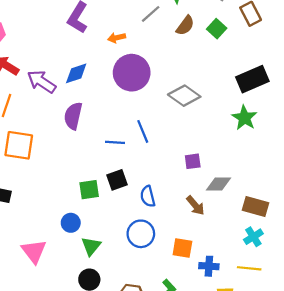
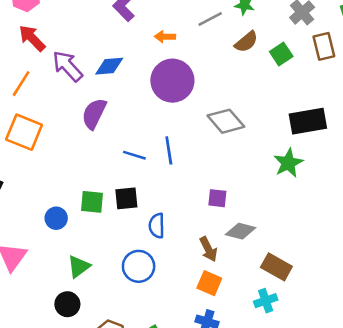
blue circle: (71, 223) -> (56, 218), moved
orange square: (182, 248) -> (209, 283), moved

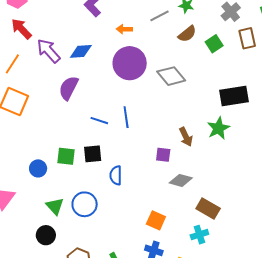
gray diamond: (226, 121) -> (171, 76), moved
brown arrow: (208, 249) -> (186, 137), moved
blue circle: (139, 266) -> (85, 204), moved
green triangle: (79, 267) -> (55, 206), turned -36

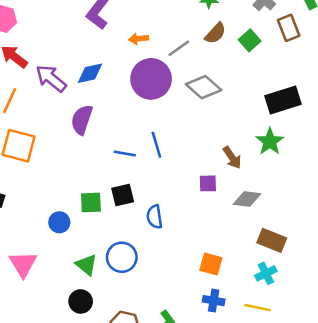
gray line: (159, 16) -> (179, 48), moved
gray diamond: (181, 180) -> (247, 199), moved

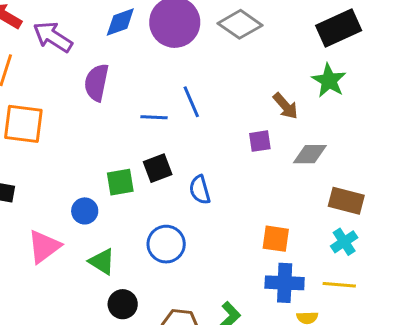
blue diamond: (90, 73) -> (120, 22), moved
pink triangle: (23, 264) -> (44, 247), moved, turned 32
green triangle: (86, 265) -> (102, 262), moved
blue cross: (214, 301) -> (285, 283), size x1.4

